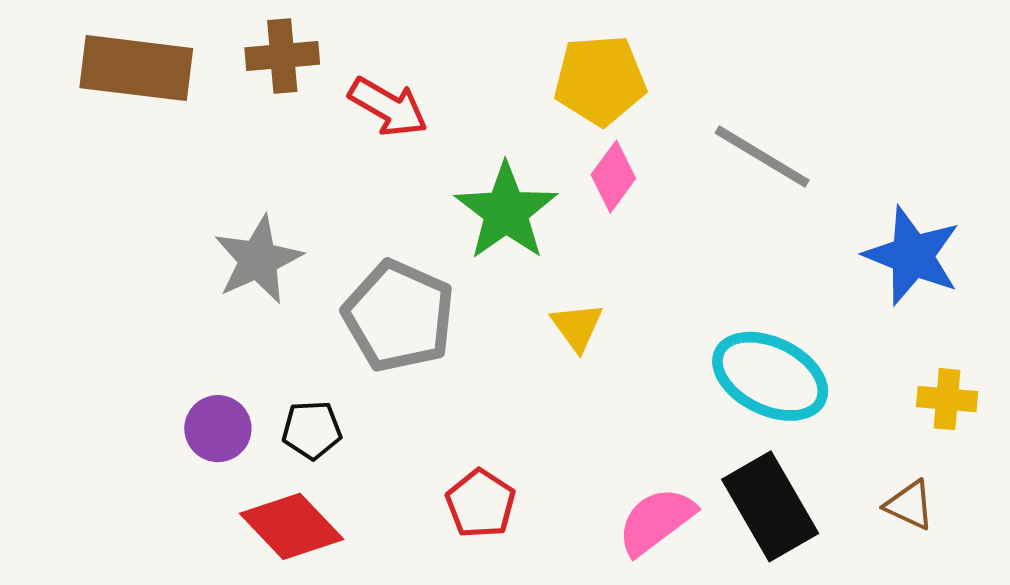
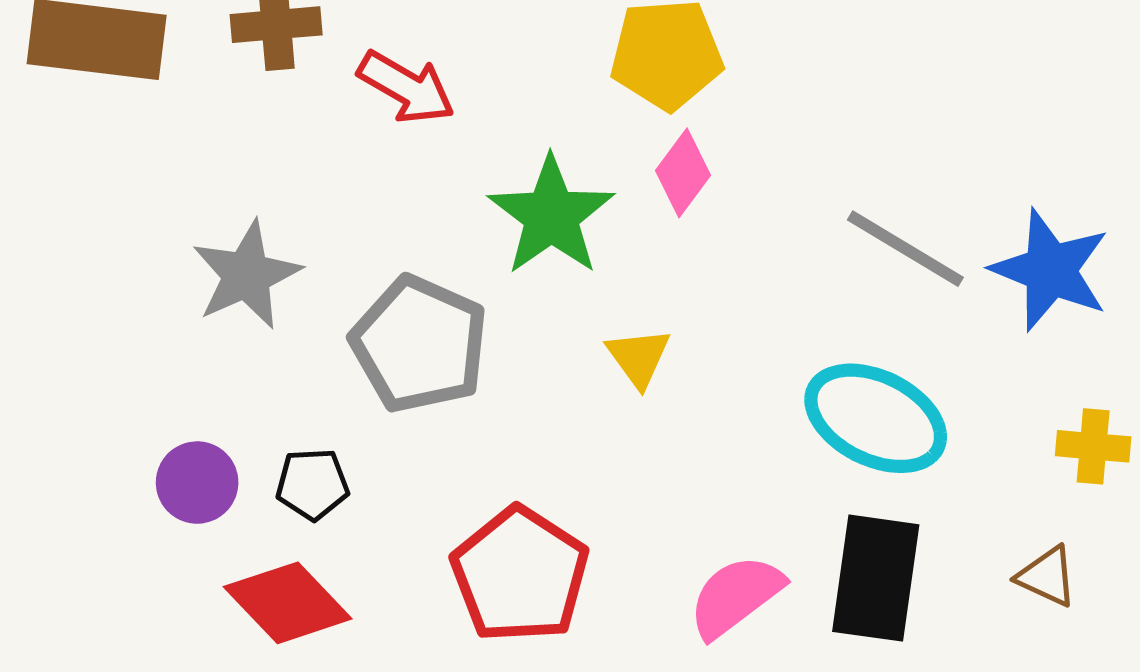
gray line: (762, 157) -> (905, 249), moved
red pentagon: (481, 504) -> (520, 575), size x1.6
black rectangle: (770, 506) -> (876, 578), turned 38

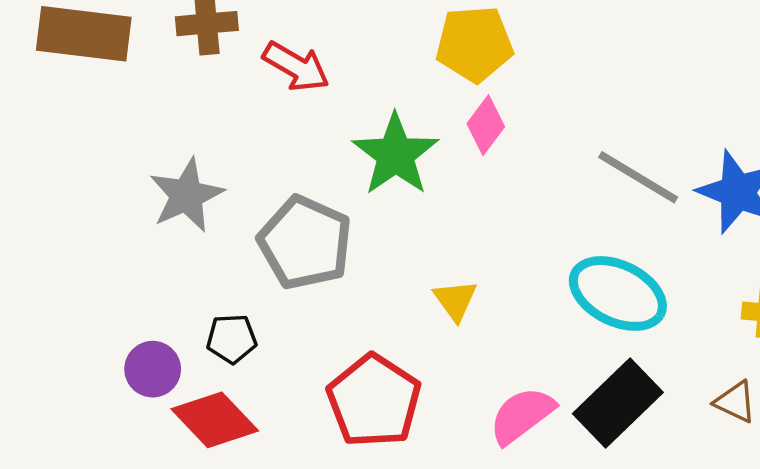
yellow triangle: (639, 357) -> (455, 300), moved
purple circle: (197, 483) -> (153, 369), moved
black rectangle: (876, 578) -> (618, 403), turned 38

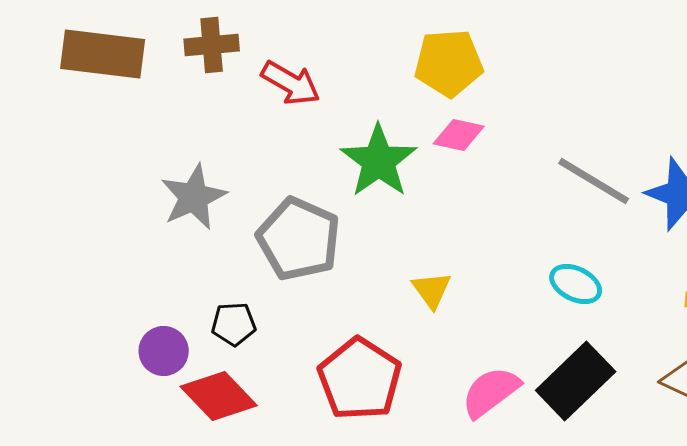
pink diamond: (486, 125) -> (459, 135), turned 66
cyan ellipse: (618, 293) -> (576, 284), size x0.6

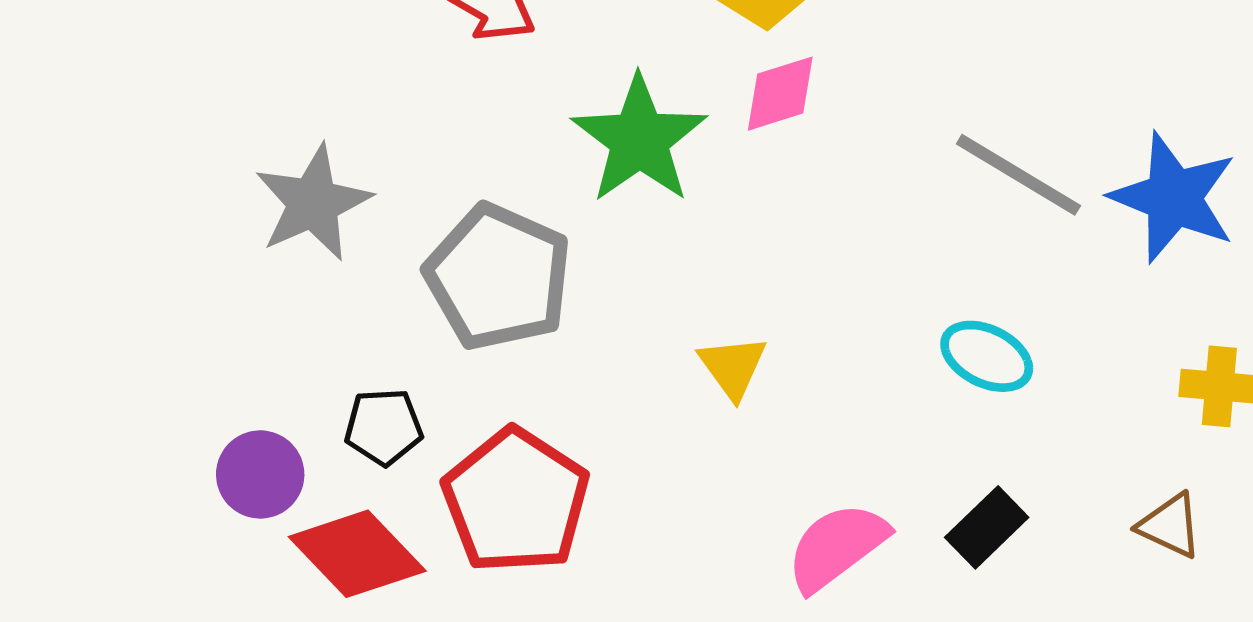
pink diamond: (459, 135) -> (780, 94), turned -30
red pentagon: (360, 379) -> (516, 501), moved
black rectangle: (576, 381) -> (987, 527), size x0.6

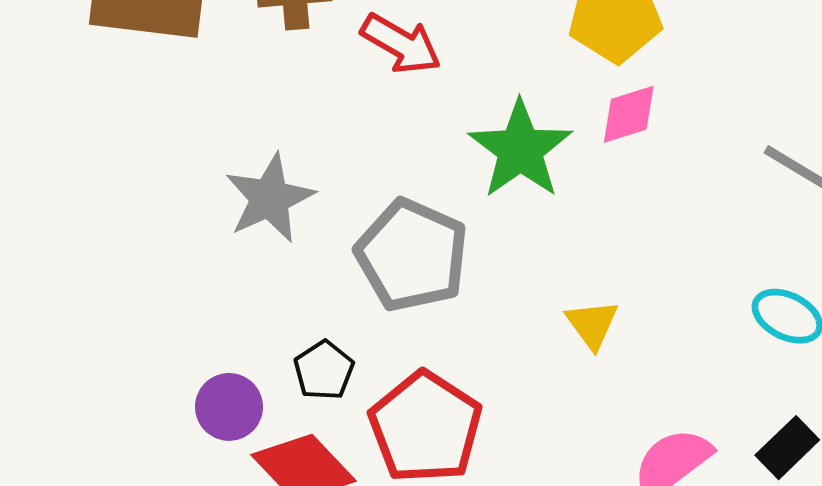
black pentagon: (384, 427) -> (324, 370), turned -30

